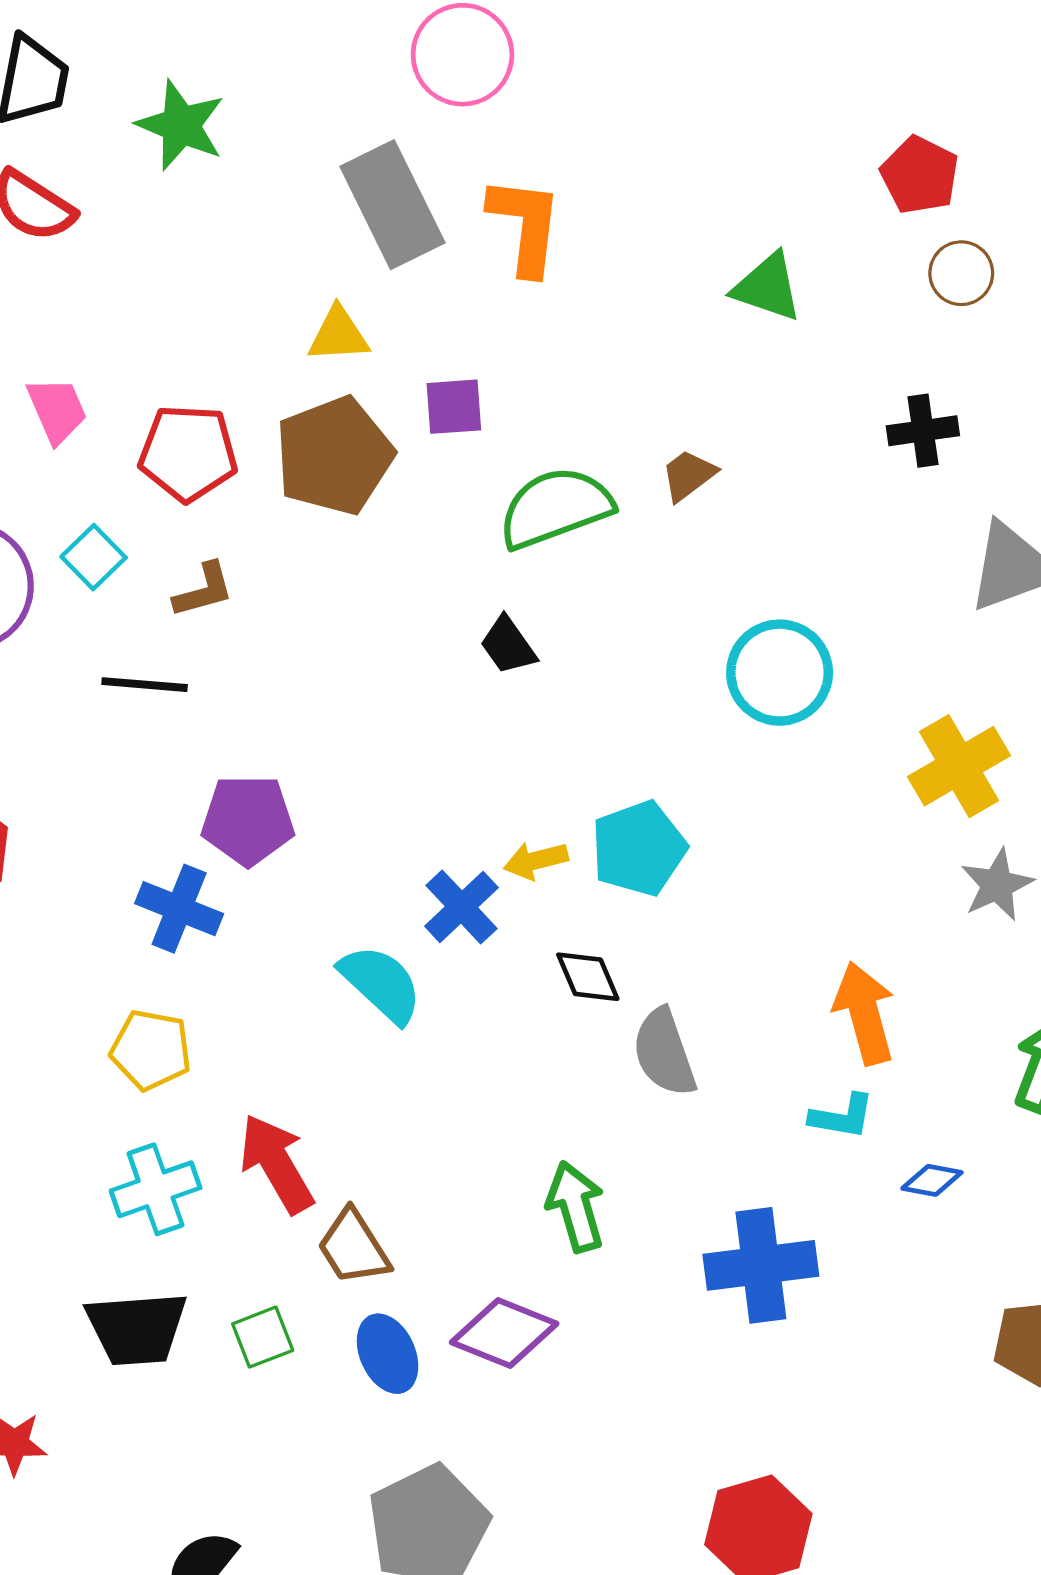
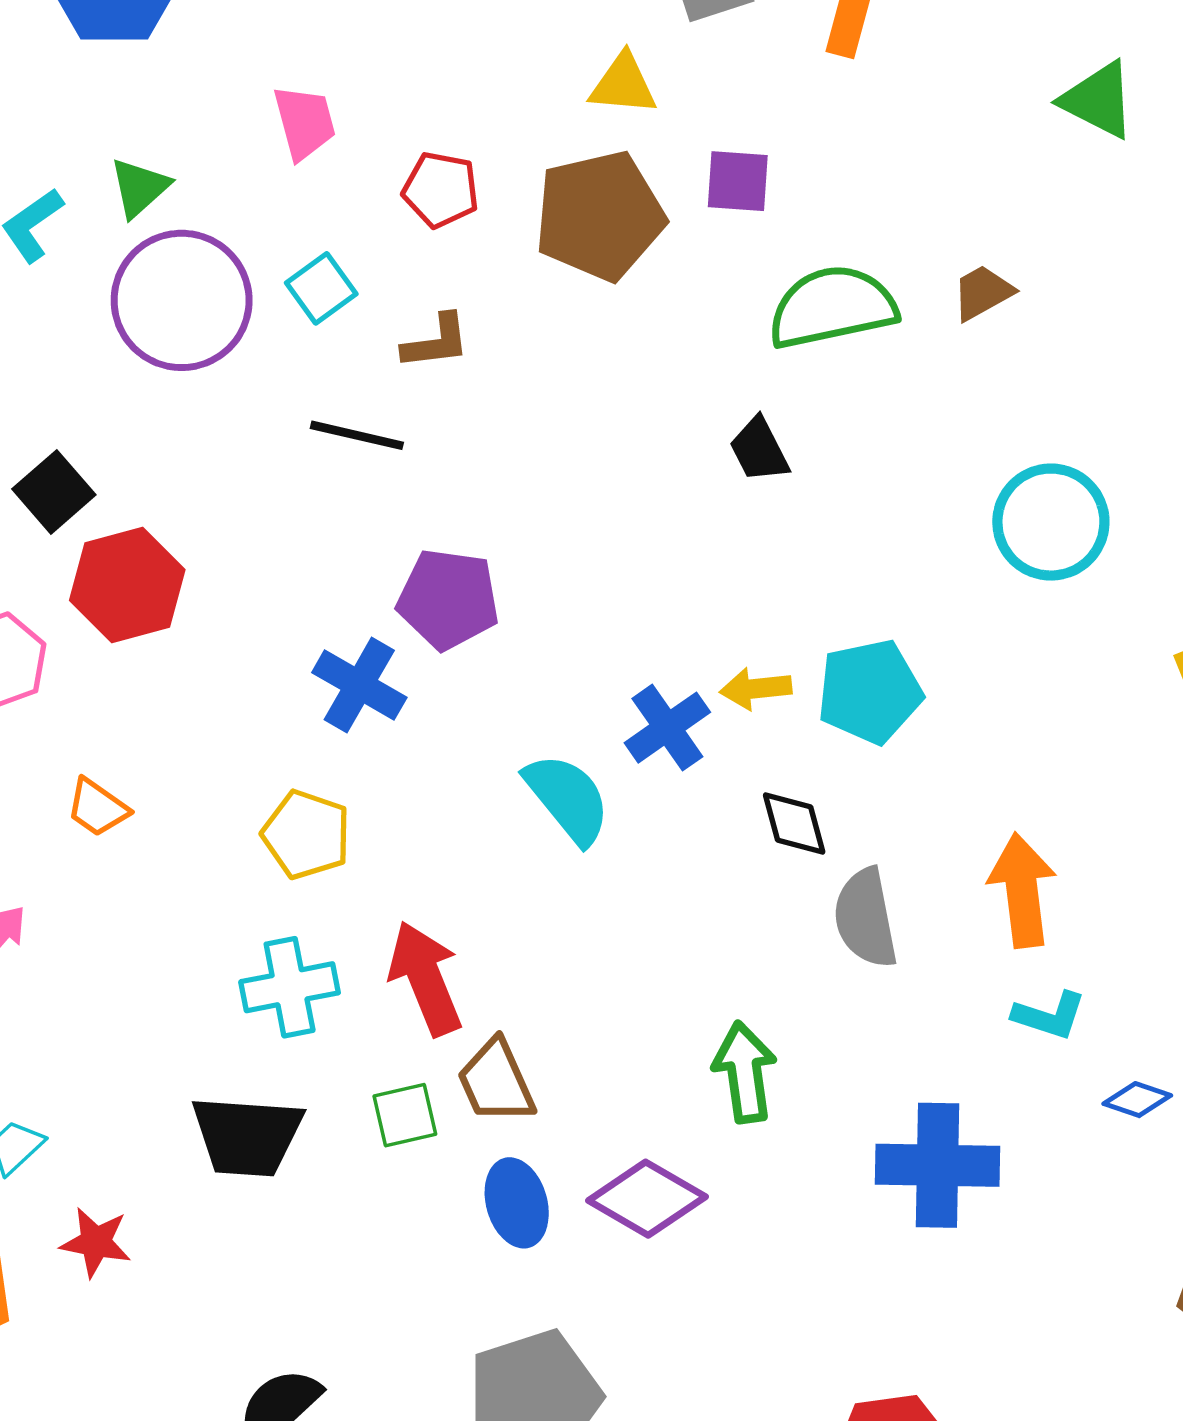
red pentagon: (188, 453) -> (441, 190), size x0.7
orange arrow: (864, 1013) -> (1022, 890), moved
green square: (263, 1337) -> (405, 1115), moved

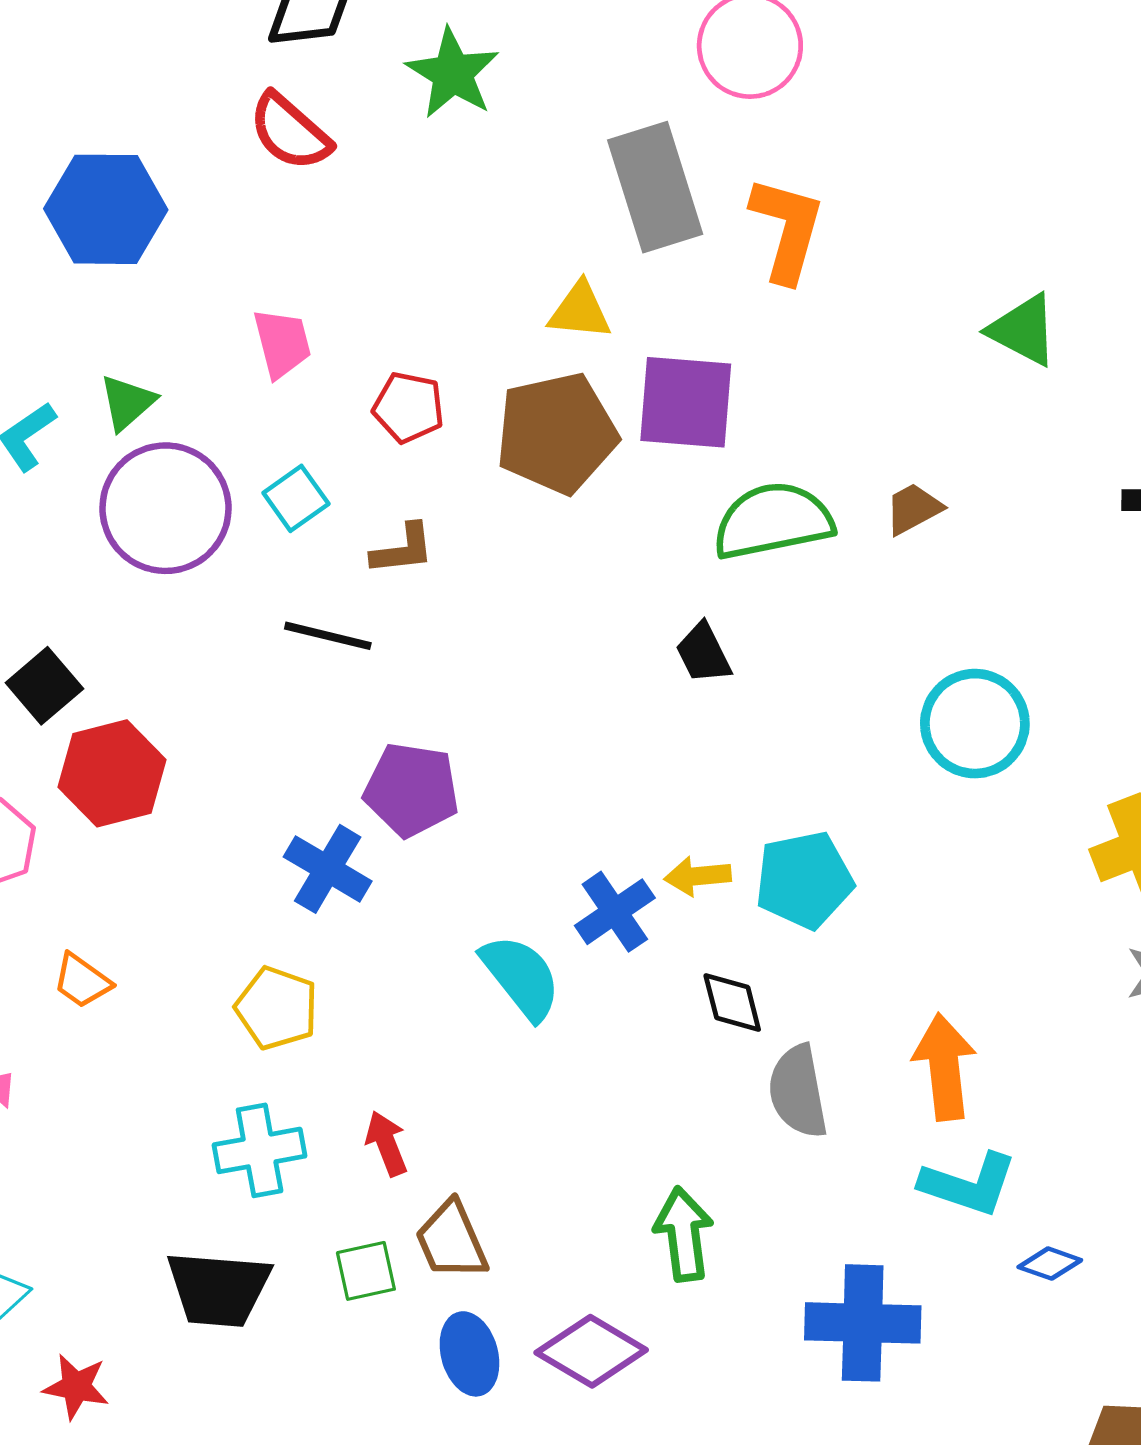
purple square: (738, 181) -> (686, 402), size x1.6
red arrow: (425, 978) -> (387, 1143), size x0.6
cyan L-shape: (1049, 1016) -> (969, 1184), size x1.4

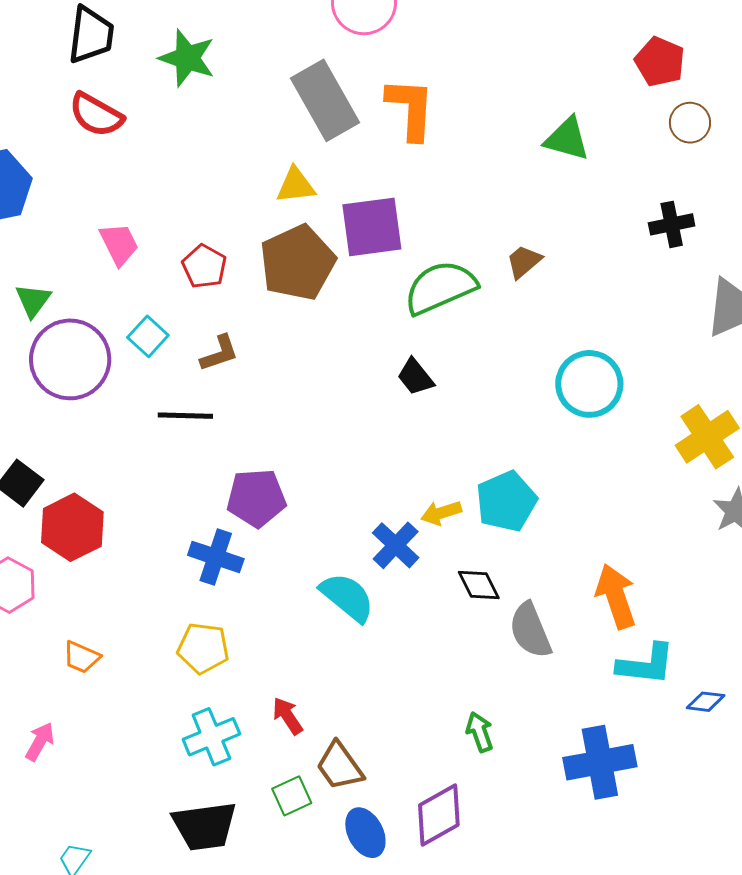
red pentagon: (409, 407) -> (204, 266), turned 30
green arrow: (684, 1234) -> (480, 732), size x0.7
purple diamond: (591, 1351) -> (439, 815), turned -48

